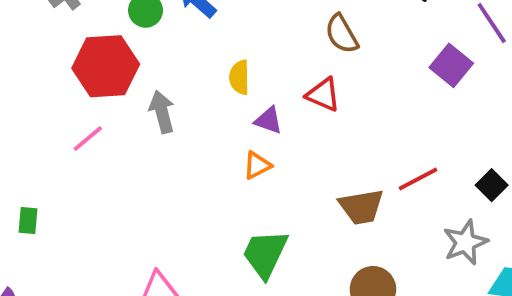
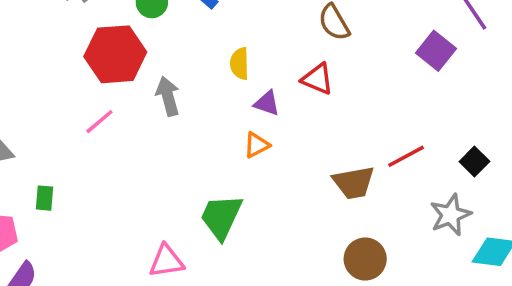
green trapezoid: (265, 254) -> (221, 217), moved

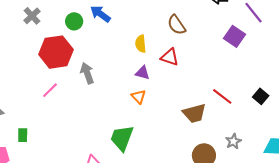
yellow semicircle: (240, 64) -> (141, 44), moved
orange triangle: (257, 145) -> (139, 97), turned -42
red line: (406, 156) -> (222, 96), turned 70
gray star: (450, 215) -> (233, 141), moved, size x0.7

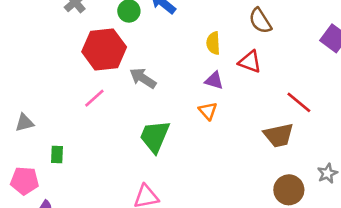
gray arrow: (87, 73) -> (143, 78), turned -40
red line: (222, 96) -> (299, 102), moved
green trapezoid: (122, 138) -> (155, 136), moved

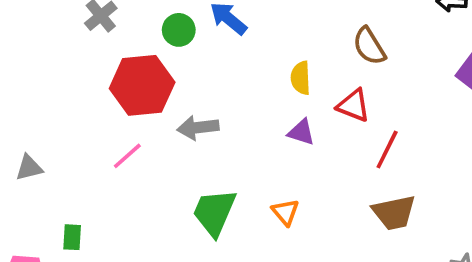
gray arrow: (143, 78) -> (198, 128), turned -40
red line: (299, 102) -> (387, 149), moved, turned 76
orange triangle: (208, 111) -> (285, 212), moved
gray triangle: (24, 123) -> (29, 168), moved

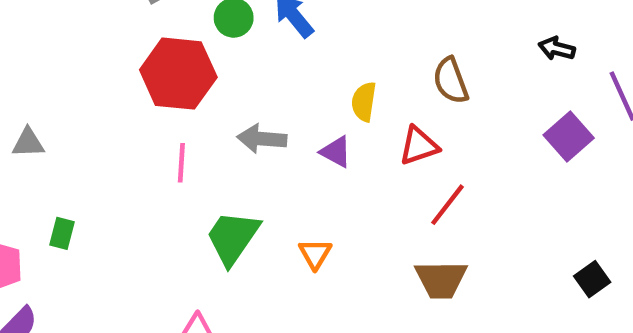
red triangle: (353, 105) -> (419, 146), turned -51
gray arrow: (198, 128) -> (262, 139), moved
purple triangle: (301, 132) -> (336, 152), moved
pink line: (127, 156) -> (181, 163), moved, turned -56

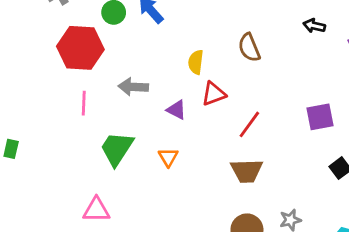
purple square: (569, 136) -> (320, 117), moved, turned 32
red triangle: (419, 146) -> (214, 94), moved
purple triangle: (336, 152) -> (176, 110), moved

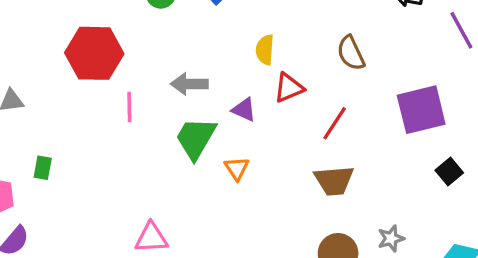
red hexagon: (80, 48) -> (94, 53), moved
brown semicircle: (249, 48) -> (351, 53), moved
purple square: (320, 117) -> (421, 110), size x1.4
green trapezoid: (117, 149) -> (196, 138), moved

